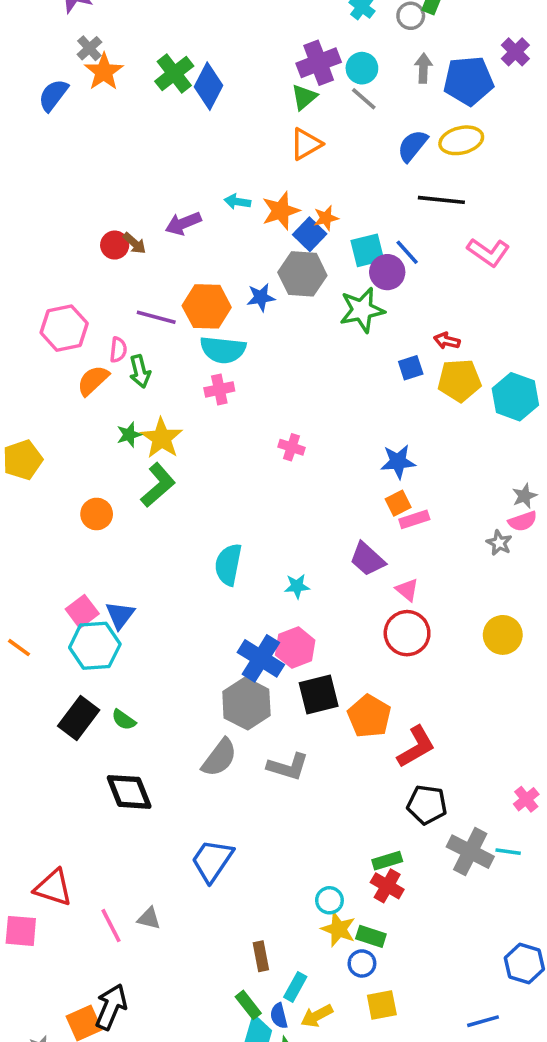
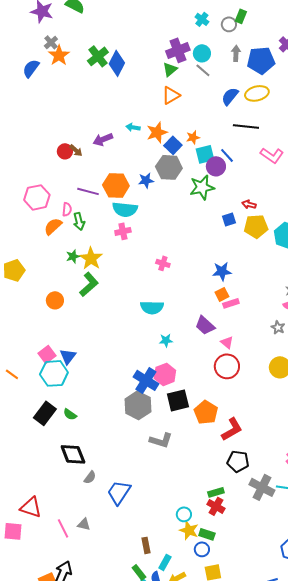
orange star: (326, 218) -> (193, 137), moved
gray star: (499, 543) -> (278, 327), moved
cyan semicircle: (228, 565) -> (152, 307), moved, turned -100
gray semicircle: (219, 758) -> (90, 477), moved, size x0.6

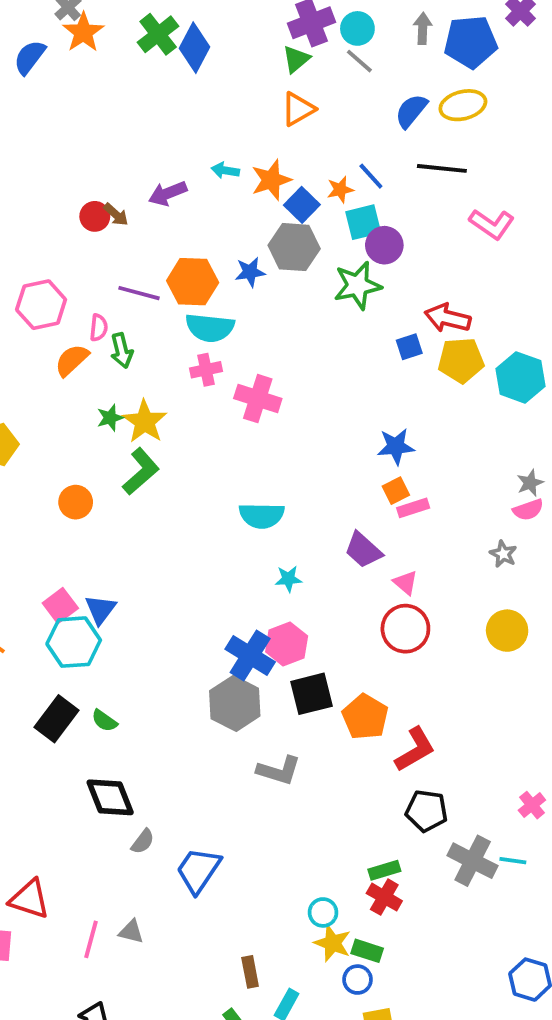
blue line: (227, 155) -> (371, 176), moved
red arrow: (249, 204) -> (448, 318), size x1.6
pink cross: (163, 263) -> (258, 399), moved, size x1.6
pink line: (63, 528) -> (91, 939), turned 42

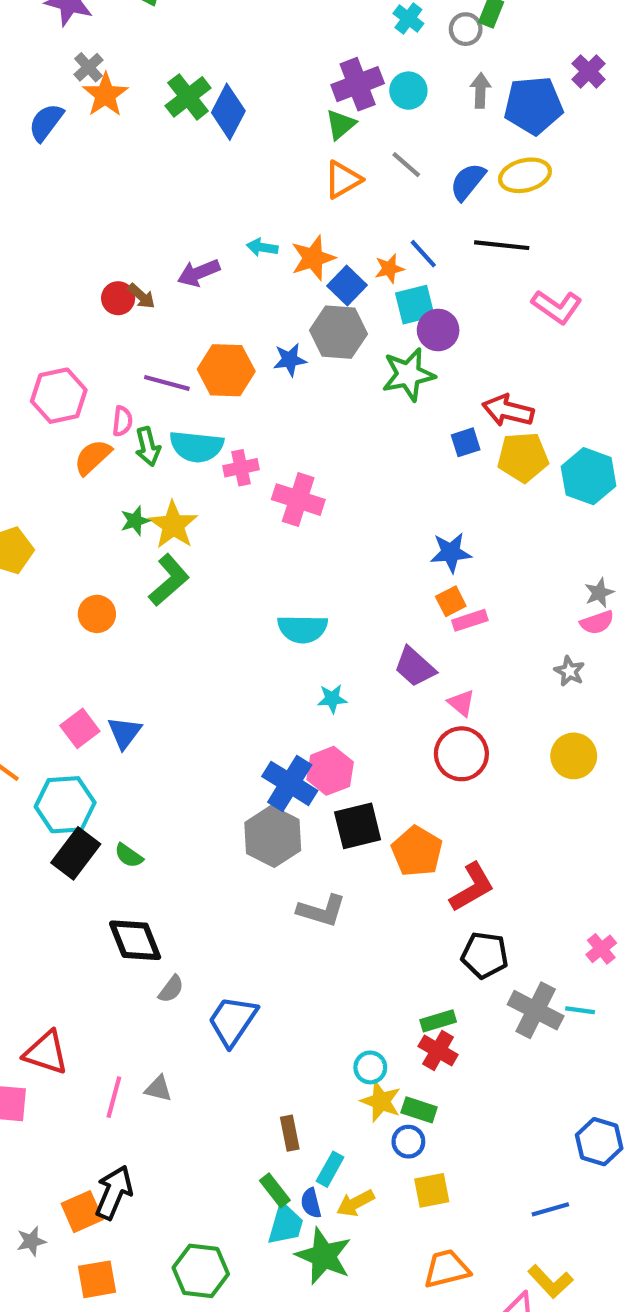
gray line: (359, 61) -> (406, 165), moved
cyan semicircle: (210, 328) -> (197, 447), moved
cyan hexagon: (74, 642) -> (65, 805), moved

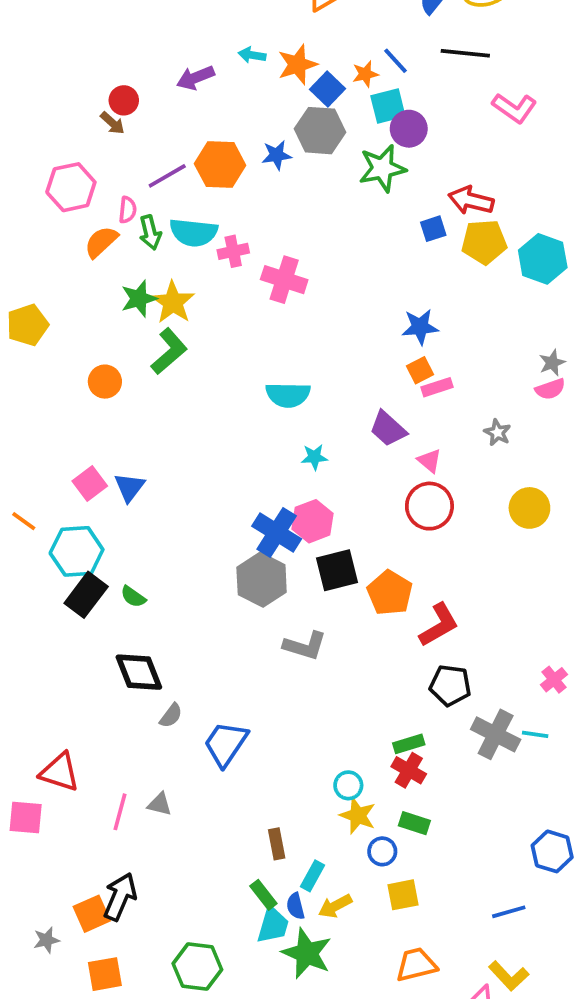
brown arrow: (141, 296) -> (112, 123), moved
purple line: (167, 383) -> (167, 176), turned -45
green star: (135, 521) -> (139, 299), size x1.4
gray star: (569, 671) -> (497, 432), moved
green rectangle: (419, 1110) -> (414, 823), moved

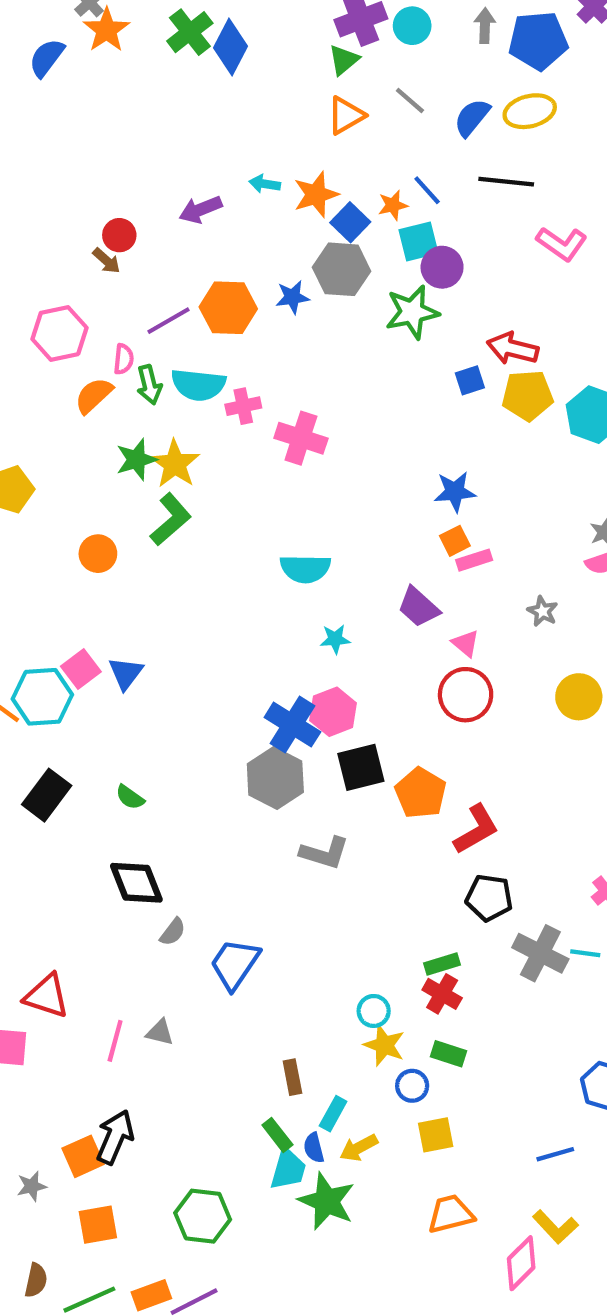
cyan hexagon: (77, 551) -> (42, 697), moved
black rectangle: (86, 595) -> (47, 795), moved

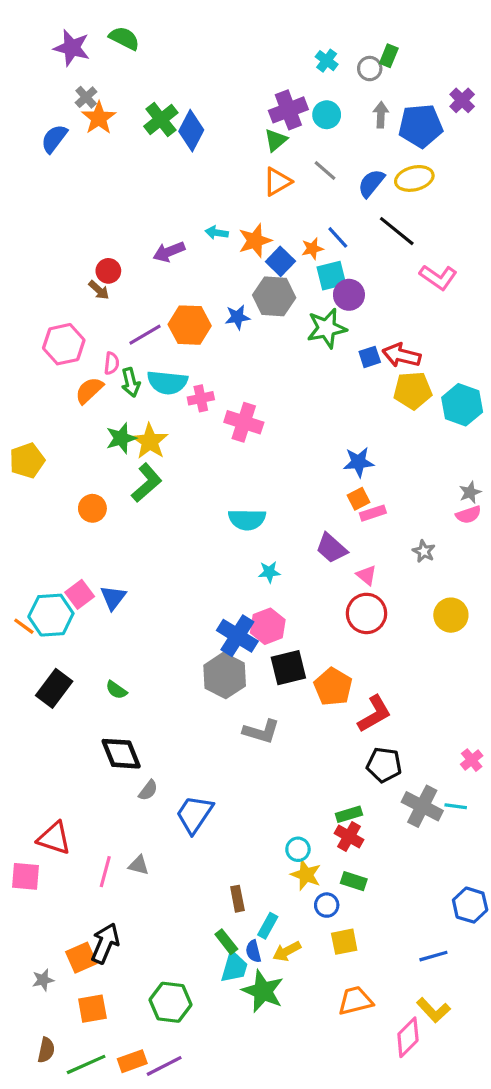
black line: (506, 182) -> (397, 231), turned 33
blue square: (470, 380) -> (370, 357), moved

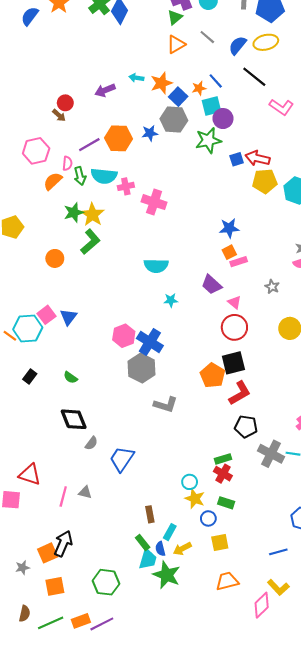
pink hexagon: (268, 626) -> (124, 336), moved
black square: (288, 668) -> (233, 363), moved
black rectangle: (54, 688) -> (30, 376), size x0.6

